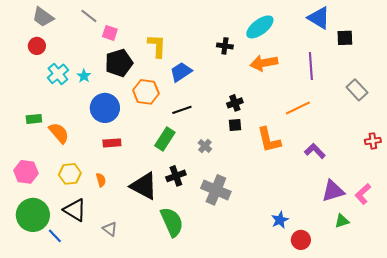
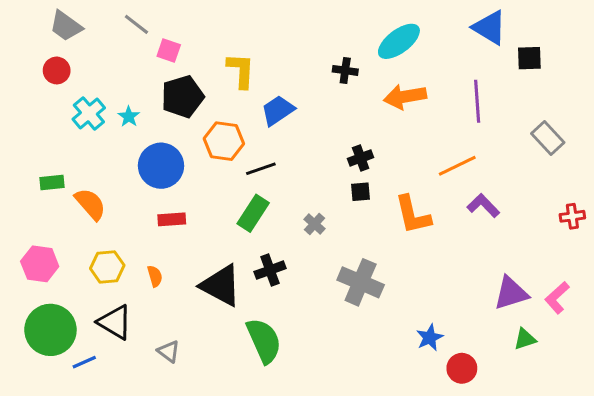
black line: (182, 110) -> (261, 169), moved
purple L-shape: (315, 151) -> (483, 206), moved
gray cross: (216, 190) -> (361, 282), moved
blue line: (55, 236) -> (84, 362), turned -70

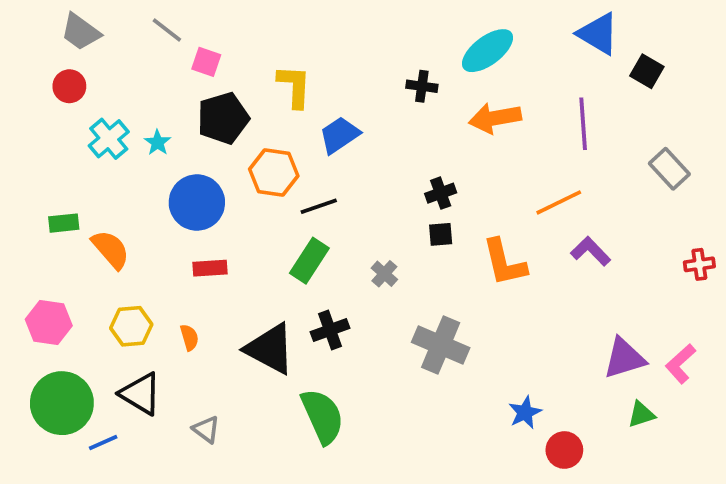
black square: (529, 58) -> (647, 71), turned 32

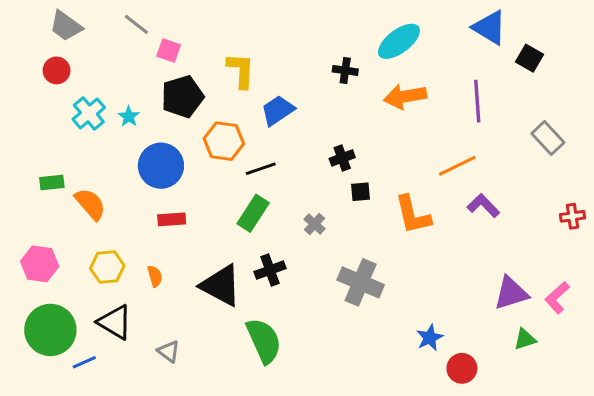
black cross: (441, 193) -> (342, 158), moved

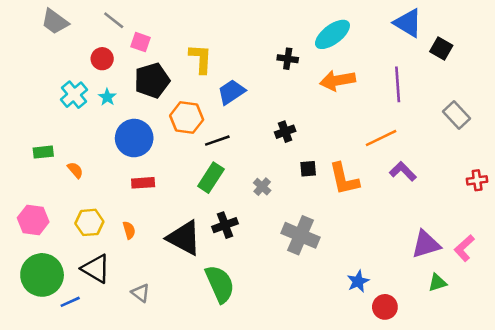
red circle: (57, 70) -> (102, 59), moved
black square: (361, 192) -> (308, 169), moved
orange semicircle: (90, 204) -> (75, 170), size x0.6

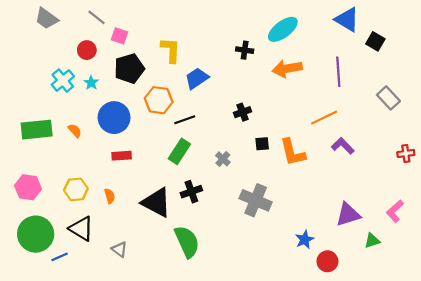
green rectangle: (43, 152) -> (37, 130), size x1.8
orange semicircle: (75, 170) -> (75, 131), moved
purple triangle: (426, 244) -> (348, 214), moved

